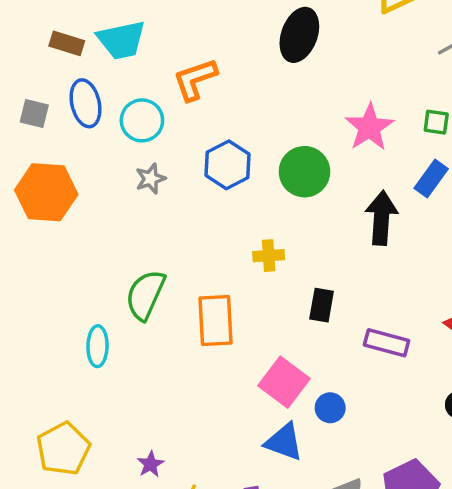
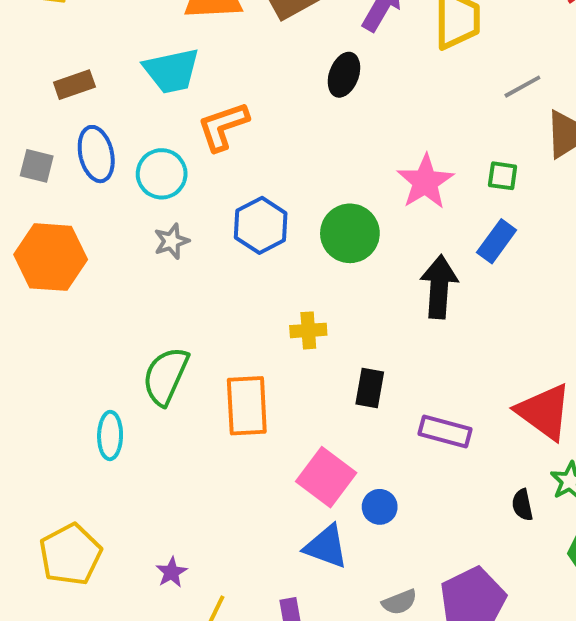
black ellipse: (299, 35) -> (344, 75), size x0.7
cyan trapezoid: (121, 40) -> (172, 71), moved
brown rectangle: (67, 43) -> (74, 85), turned -36

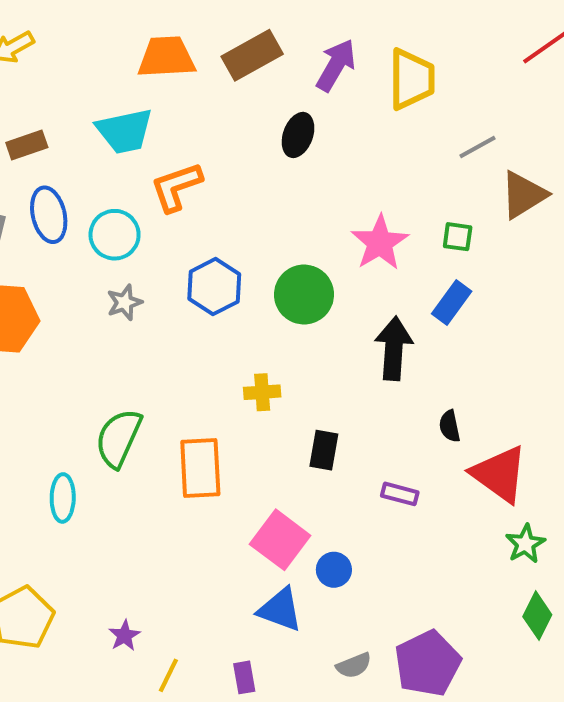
purple rectangle: (445, 432) -> (400, 494), size x0.7
black semicircle: (522, 505) -> (450, 426), moved

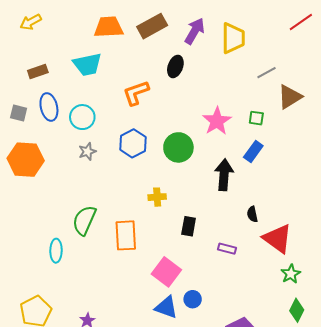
orange L-shape: (176, 187) -> (136, 93), moved
blue circle: (334, 570) -> (193, 299), moved

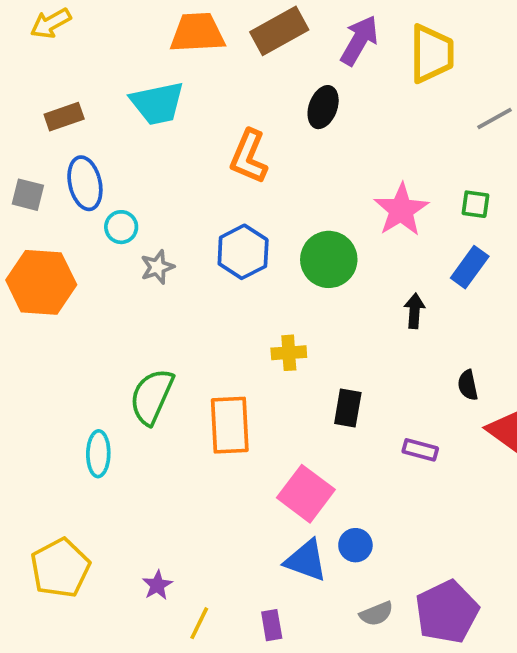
orange L-shape: (136, 93) -> (249, 157), turned -48
cyan circle: (82, 117) -> (121, 227), moved, size x0.7
black arrow: (224, 175) -> (414, 311), size x0.6

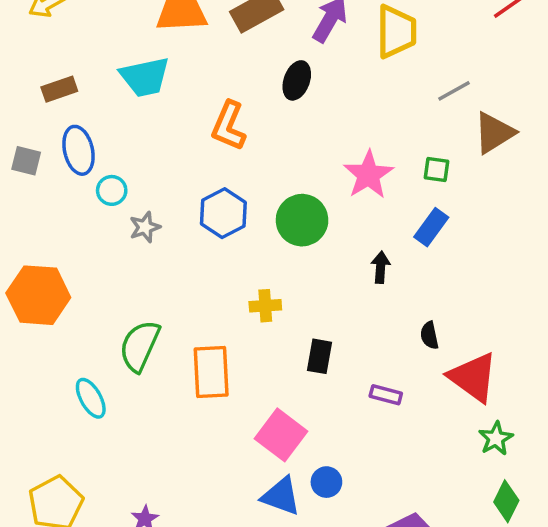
orange hexagon: (41, 282) -> (38, 295), moved
cyan ellipse: (98, 454) -> (91, 398), turned -30

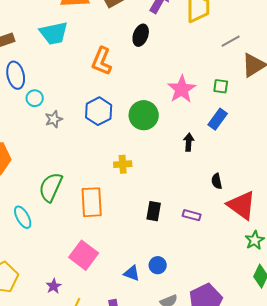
black rectangle: (319, 356) -> (154, 211), moved
pink square: (281, 435) -> (84, 255), moved
blue triangle: (281, 496) -> (132, 273), size x0.7

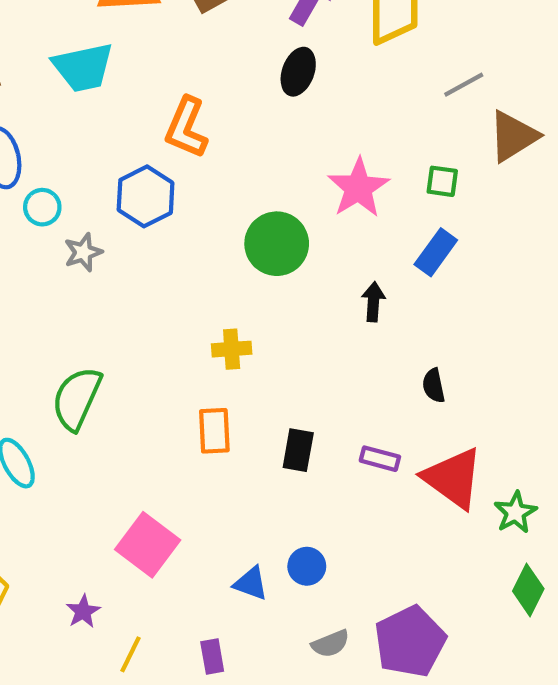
black ellipse: (141, 35) -> (298, 72), moved
blue hexagon: (99, 111) -> (146, 196), moved
orange rectangle: (92, 202) -> (214, 431), moved, size x0.7
red triangle: (242, 205) -> (453, 478), moved

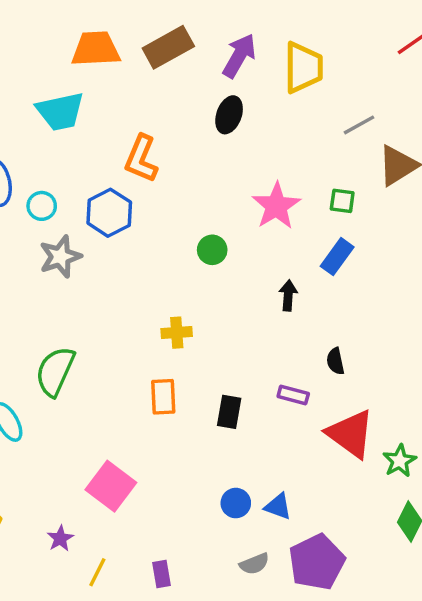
cyan circle: (42, 207) -> (42, 206), moved
green circle: (277, 244) -> (212, 250), size x0.6
gray star: (83, 252) -> (60, 257), size x1.4
purple rectangle: (380, 459) -> (293, 395), moved
blue triangle: (251, 583) -> (278, 506), moved

